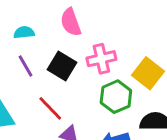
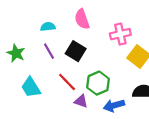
pink cross: (101, 59) -> (120, 34), moved
green hexagon: (116, 97) -> (98, 83), moved

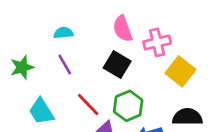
pink semicircle: (82, 19) -> (123, 29), moved
black square: (76, 51) -> (117, 65), moved
green star: (16, 53) -> (22, 67), turned 30

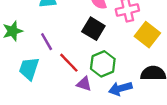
purple line: (65, 65) -> (47, 42), moved
cyan trapezoid: (41, 111) -> (29, 69), turned 50

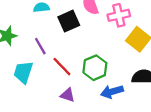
black square: (93, 29) -> (69, 21), moved, turned 35
purple triangle: (84, 84) -> (68, 95), moved

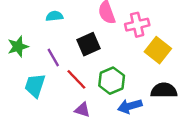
black square: (69, 21) -> (89, 44), moved

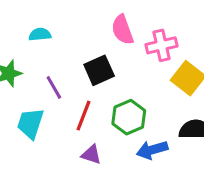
cyan semicircle: (54, 16) -> (40, 34), moved
red line: (76, 79) -> (83, 116), turned 65

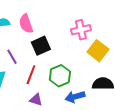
pink semicircle: (122, 30) -> (26, 24), moved

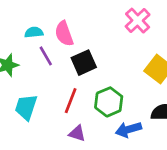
pink cross: (81, 30) -> (138, 21), moved, turned -30
purple line: (12, 57) -> (46, 56), moved

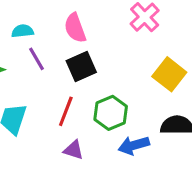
pink semicircle: (64, 34) -> (75, 28), moved

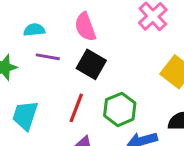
purple line: (36, 59) -> (48, 57), turned -50
black square: (81, 67) -> (91, 64), turned -36

